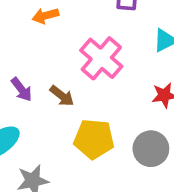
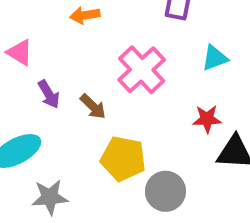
gray circle: (151, 149) -> (165, 191), moved

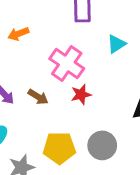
red star: (207, 119) -> (81, 94), moved
yellow pentagon: (123, 159) -> (59, 148), moved

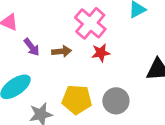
brown arrow: (38, 97) -> (62, 51), turned -42

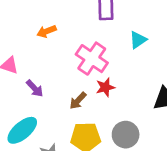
brown arrow: (62, 51) -> (78, 101), moved, turned 144

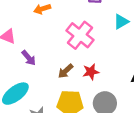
red star: (105, 87) -> (91, 72), moved

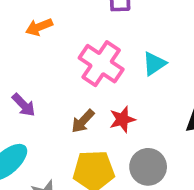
cyan triangle: (121, 22) -> (154, 64), moved

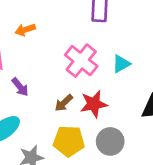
orange arrow: (39, 27) -> (25, 30), moved
red star: (122, 119) -> (94, 104), size x1.4

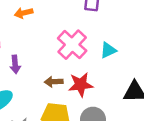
purple arrow: (20, 87) -> (15, 64), turned 30
brown arrow: (64, 103) -> (54, 82), turned 36

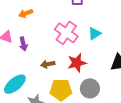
purple arrow: (15, 64) -> (23, 44), moved
brown arrow: (54, 82) -> (48, 64), moved

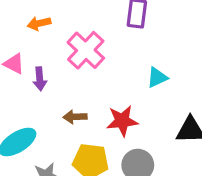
orange arrow: (26, 13) -> (39, 23), moved
pink cross: (66, 33) -> (86, 50), moved

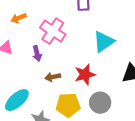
cyan triangle: (157, 77) -> (104, 42), size x1.5
purple arrow: (40, 79) -> (37, 53), moved

